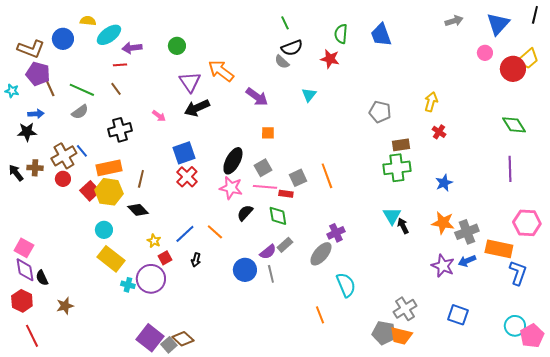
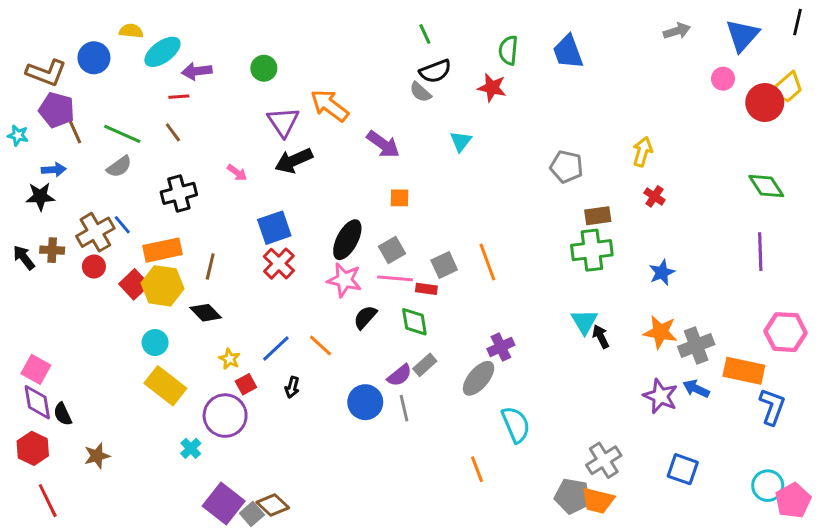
blue arrow: (467, 261) -> (696, 389), turned 48
cyan cross: (128, 285) -> (191, 448), moved, turned 32

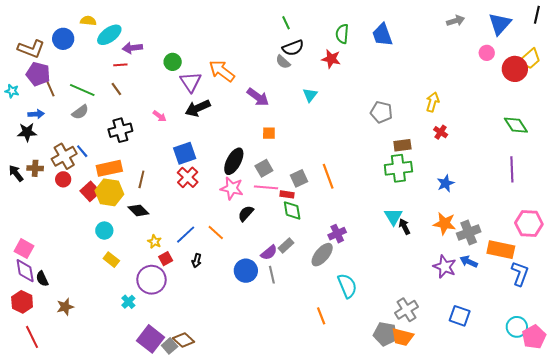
green circle: (264, 68) -> (173, 62), moved
green diamond: (414, 322) -> (292, 210), moved
yellow rectangle: (165, 386) -> (111, 260), size x0.6

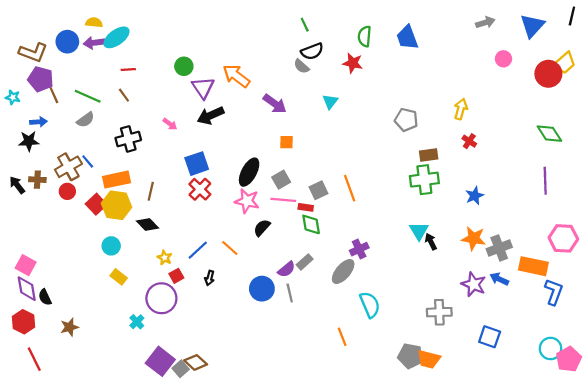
purple arrow: (132, 48) -> (94, 43), moved
pink circle: (487, 53) -> (503, 59), moved
gray cross: (406, 310) -> (439, 312), moved, turned 30

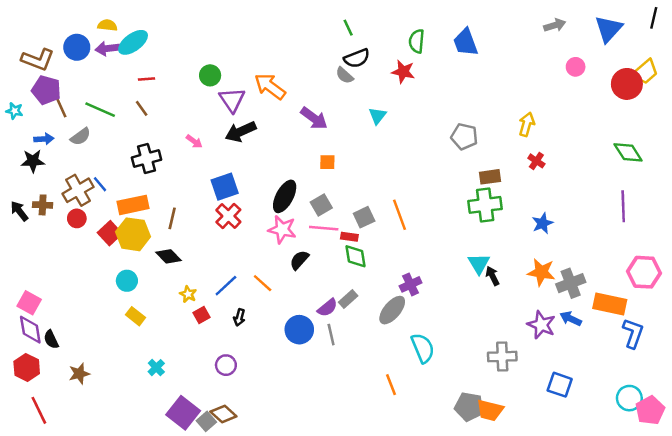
gray semicircle: (86, 120) -> (80, 137), moved
purple circle: (161, 298) -> (226, 365), moved, size x0.6

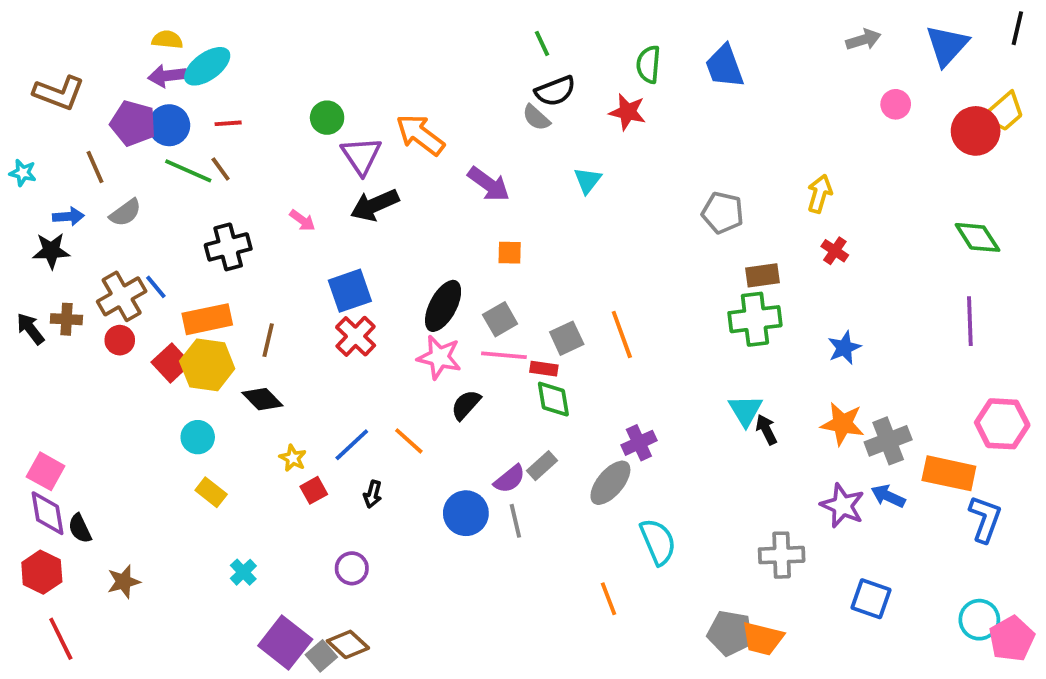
blue circle: (77, 47) -> (169, 125), moved
purple pentagon: (46, 90) -> (133, 123), moved
green line: (100, 110) -> (188, 171), moved

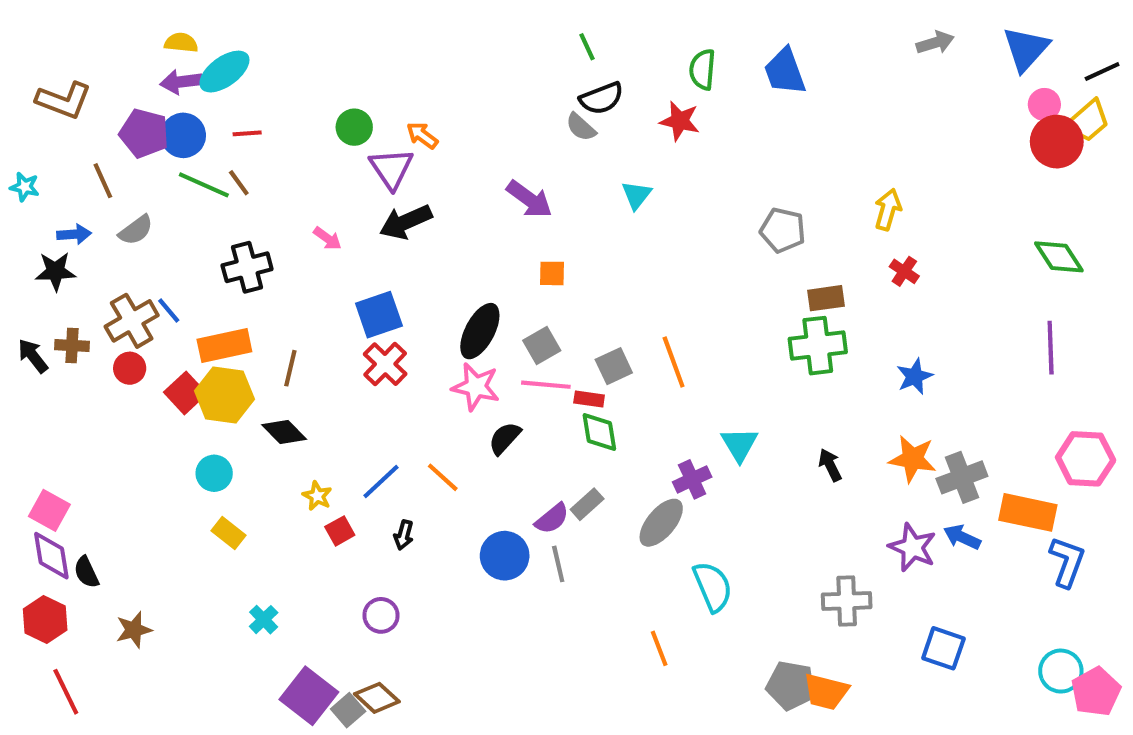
black line: (1017, 28) -> (1102, 72), moved, turned 52
pink circle: (896, 104) -> (1044, 104), moved
orange arrow: (420, 135) -> (422, 135), moved, size x0.6
cyan triangle: (745, 410) -> (739, 444), moved

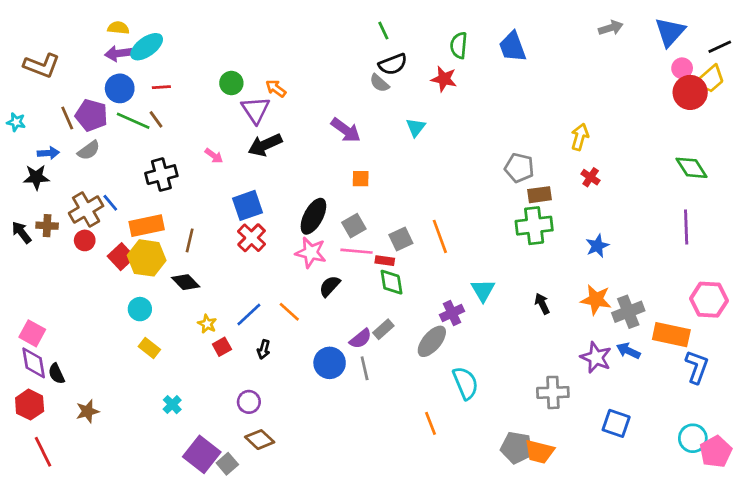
purple pentagon: (144, 133) -> (91, 115), moved
gray pentagon: (783, 230) -> (519, 168), moved
brown diamond: (377, 698) -> (260, 440), moved

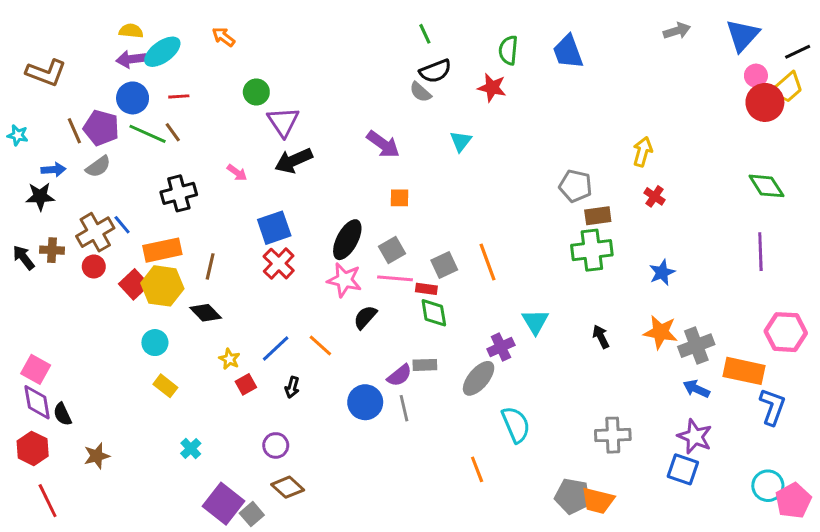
orange arrow: (276, 88) -> (224, 37), moved
gray rectangle: (383, 329) -> (425, 365), turned 40
purple star: (596, 357) -> (695, 437), moved

